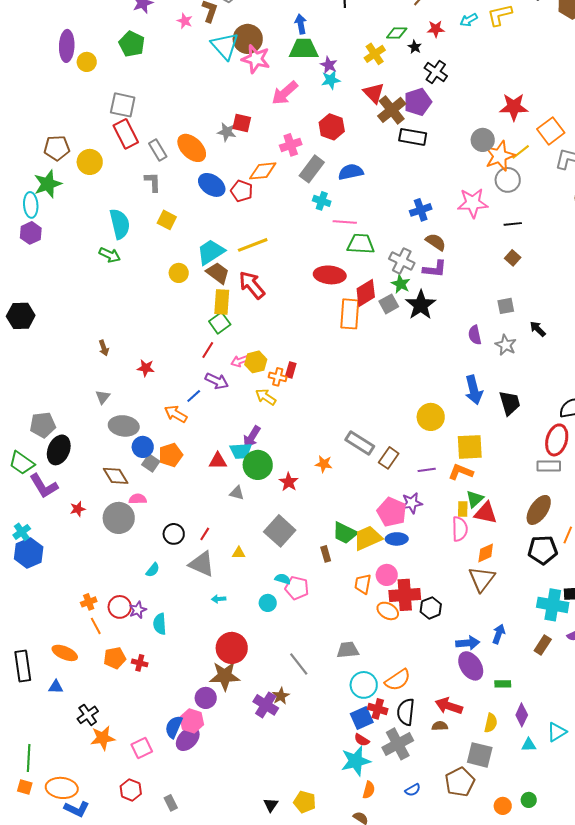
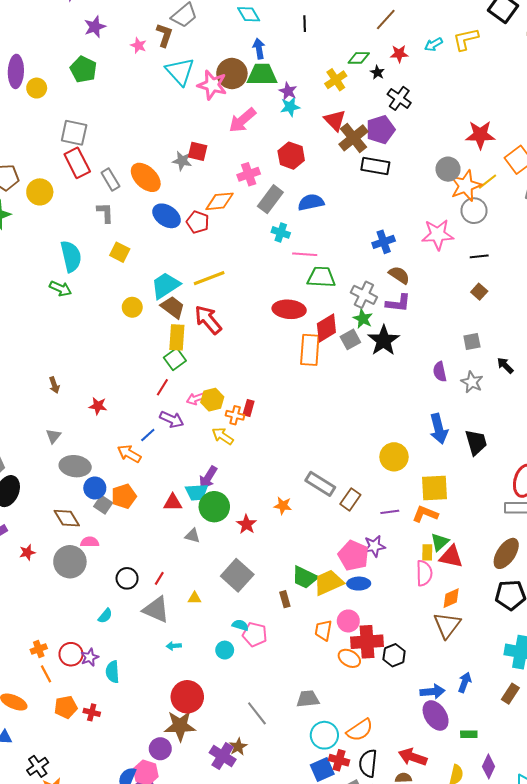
brown circle: (248, 39) -> (232, 74), moved

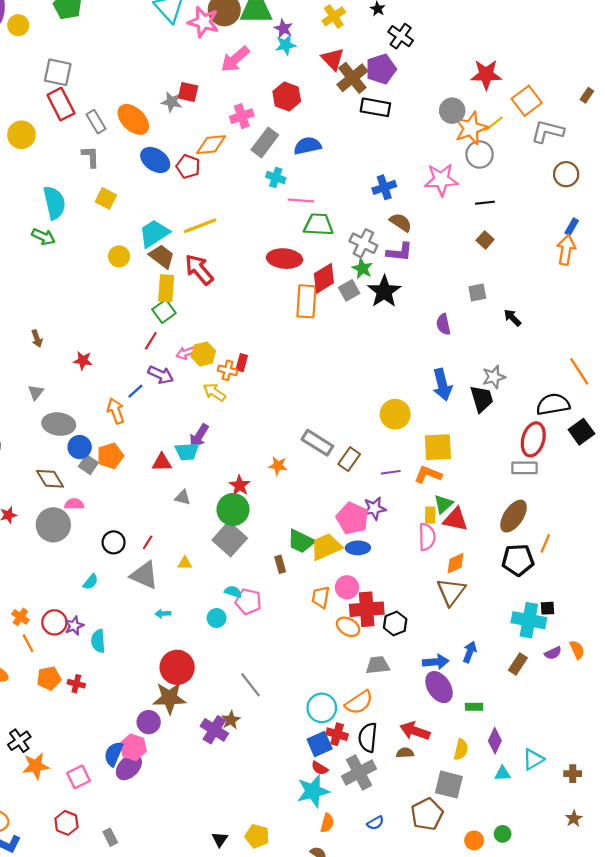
gray star: (472, 382) -> (494, 377), moved, turned 30
orange arrow: (129, 454) -> (116, 411), turned 40
green circle: (214, 507) -> (233, 510), moved
orange cross: (39, 649) -> (20, 617), turned -35
gray trapezoid: (308, 699) -> (378, 665), moved

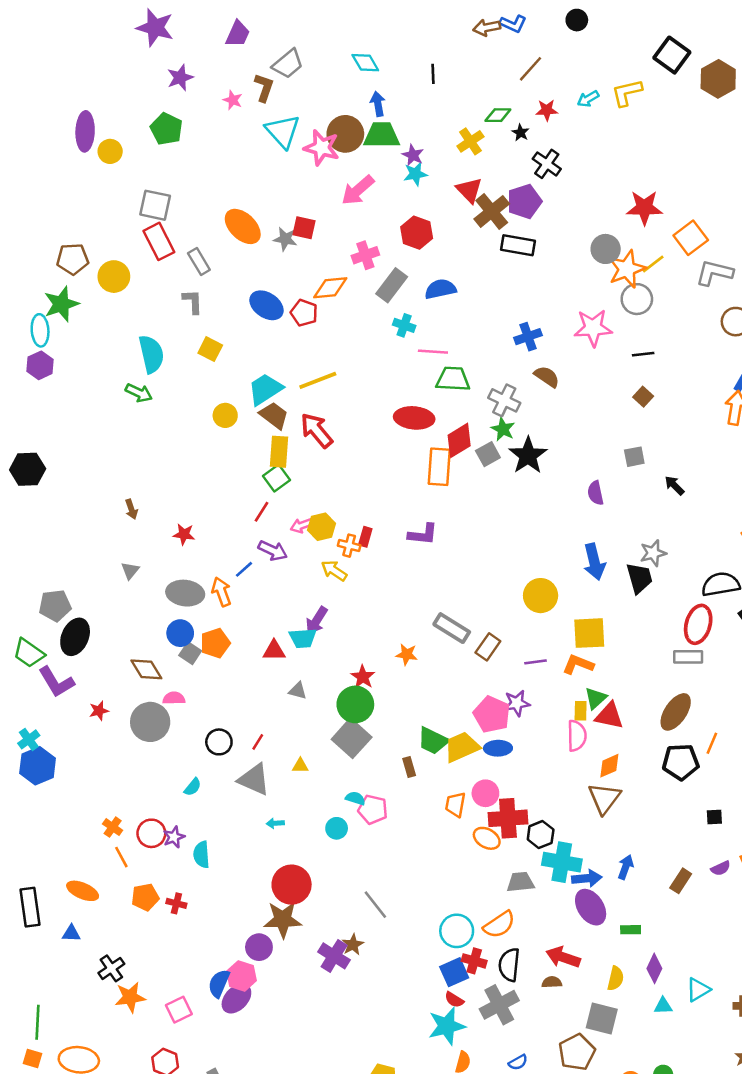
orange ellipse: (133, 119) -> (243, 226), moved
purple L-shape: (400, 252) -> (423, 534), moved
gray ellipse: (59, 424) -> (185, 593), moved
cyan cross: (529, 620) -> (562, 862), moved

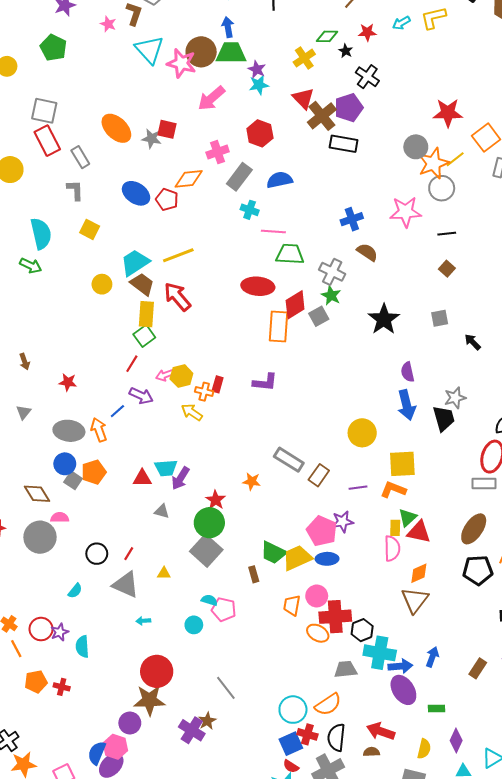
black star: (528, 455) -> (384, 319), moved
purple semicircle: (596, 493) -> (408, 372), moved
purple arrow: (317, 621) -> (180, 478), moved

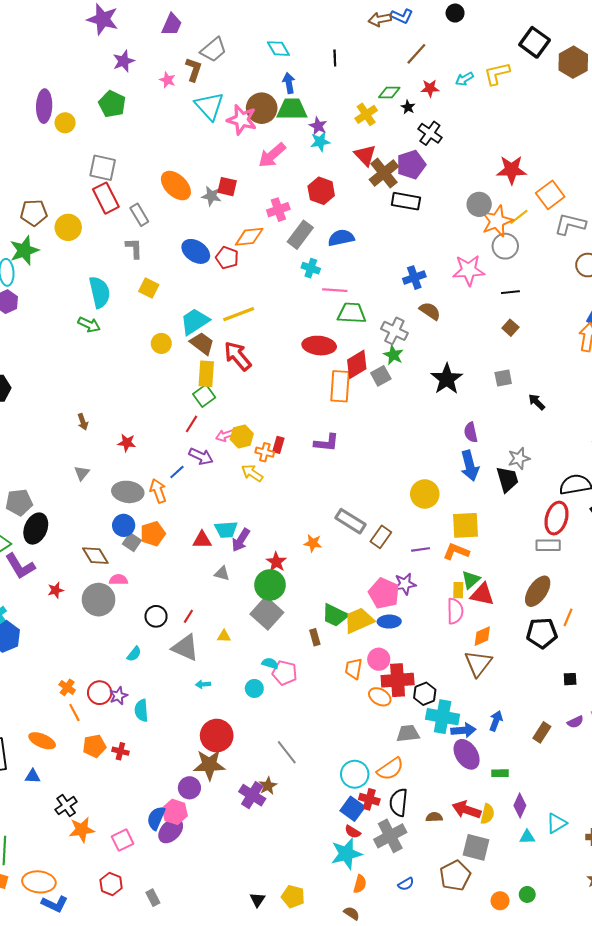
red arrow: (381, 731) -> (467, 810), moved
blue square: (291, 744) -> (353, 809), turned -30

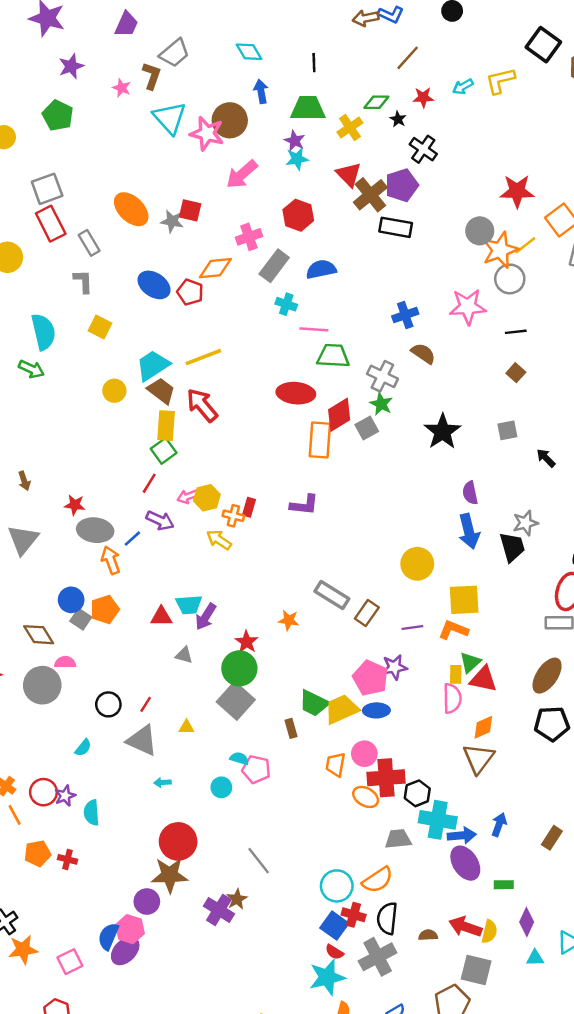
green trapezoid: (292, 109) -> (308, 108), moved
gray square: (103, 168) -> (47, 189), turned -32
gray triangle: (82, 473) -> (23, 540), size x1.8
gray ellipse: (128, 492) -> (95, 530), moved

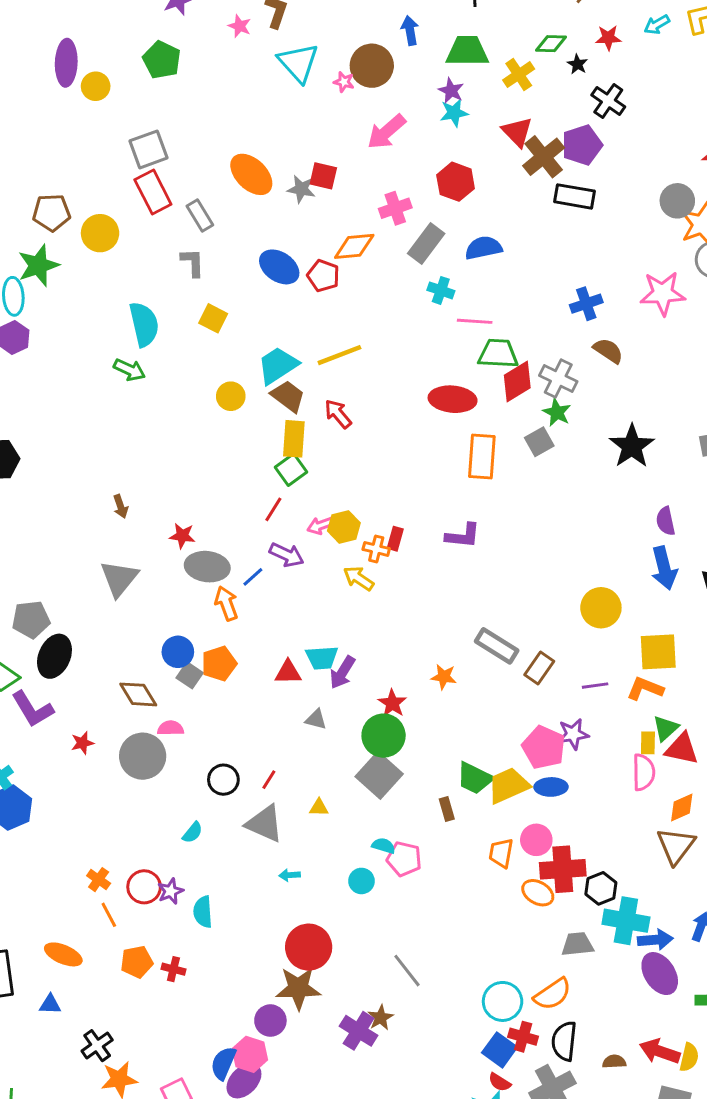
pink star: (207, 134) -> (344, 82), size x0.5
red arrow: (202, 405) -> (338, 414), size x0.7
red diamond: (339, 415) -> (517, 382), moved

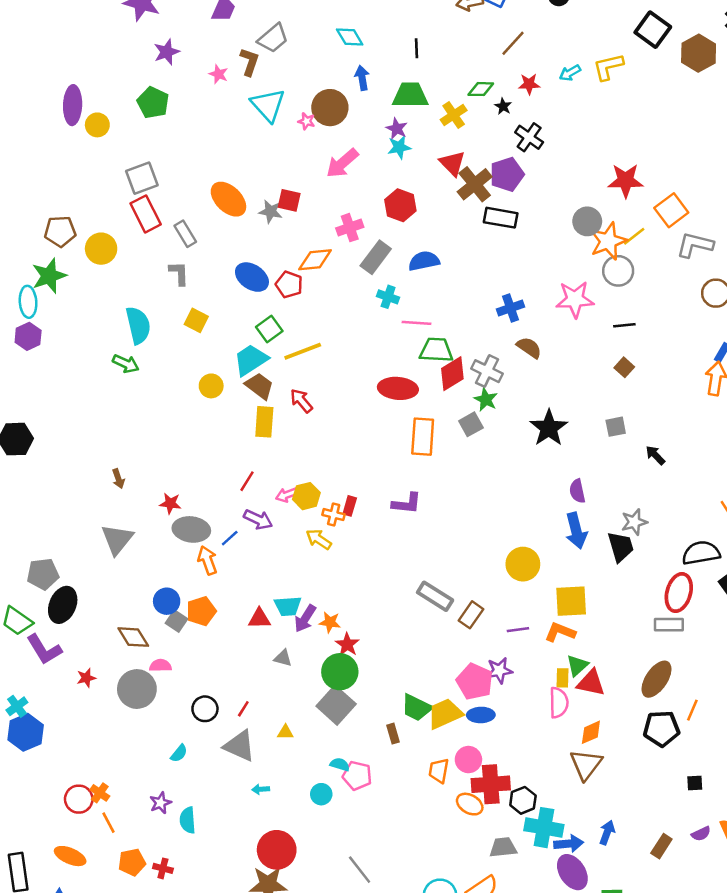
green square: (291, 470) -> (269, 329), moved
orange star: (444, 677) -> (330, 622), moved
red circle: (144, 887) -> (79, 799), moved

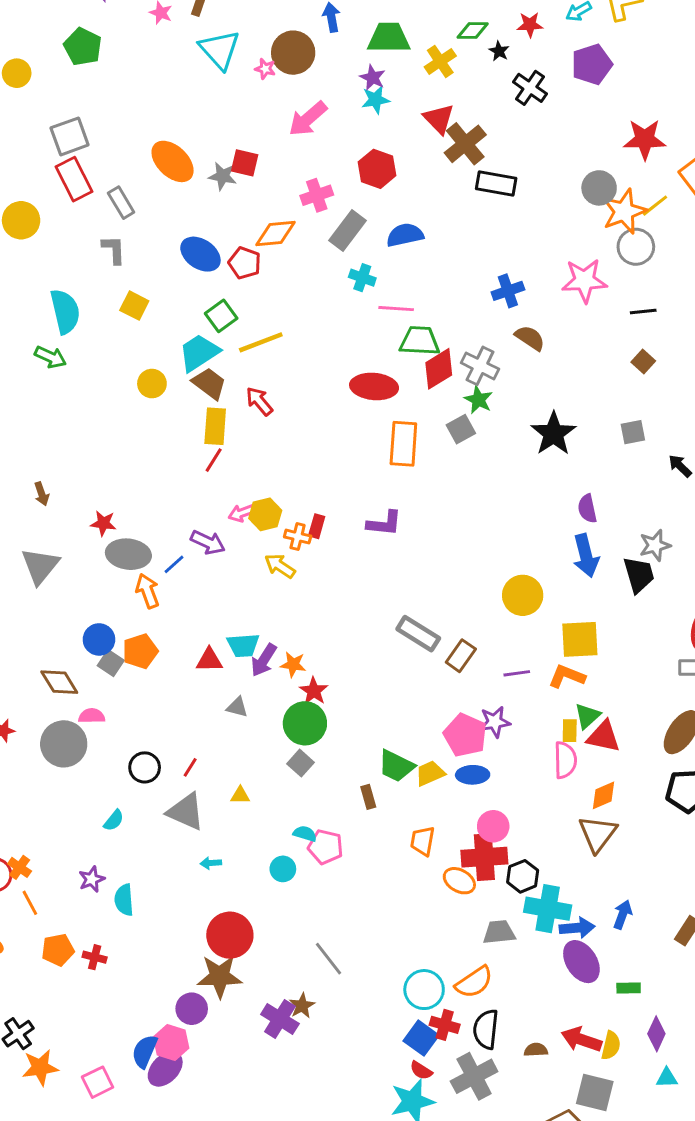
purple pentagon: (507, 174) -> (592, 64), moved
red line: (247, 481) -> (214, 460), moved
gray square: (336, 705) -> (301, 763), size x0.6
yellow trapezoid: (445, 714) -> (430, 773), size x0.7
pink circle: (468, 760) -> (493, 826), moved

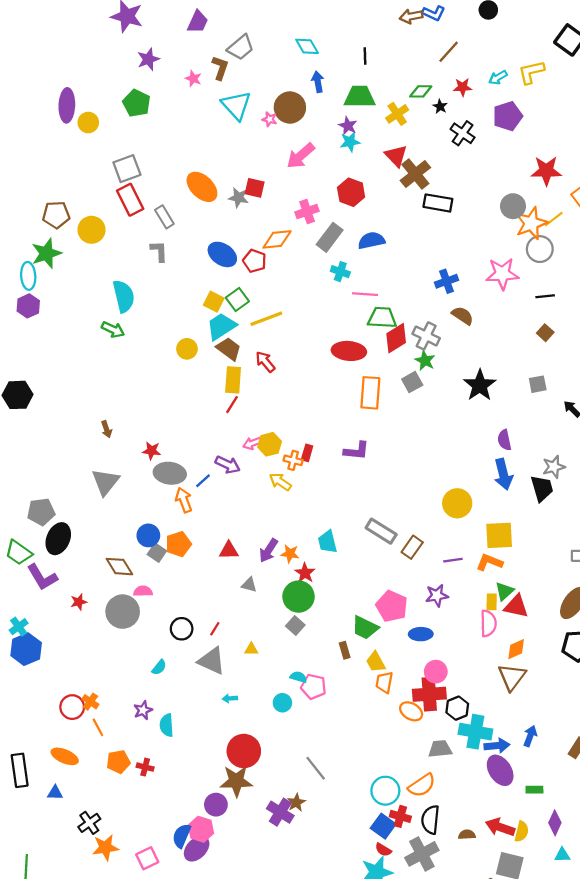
yellow square: (134, 306) -> (214, 302), moved
cyan trapezoid: (243, 645) -> (327, 542), moved, turned 80
pink pentagon: (465, 735) -> (392, 606), moved
yellow trapezoid: (430, 773) -> (376, 662), moved, turned -95

